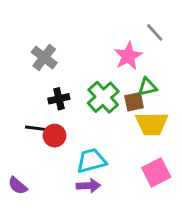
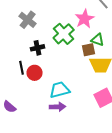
green triangle: (147, 87) -> (98, 40), turned 32
green cross: (103, 97) -> (64, 34), moved
black line: (35, 128) -> (22, 68), turned 72

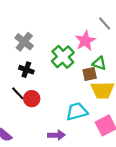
black cross: (38, 48) -> (26, 70), moved, turned 32
black line: (22, 68) -> (18, 93), turned -32
cyan trapezoid: (60, 90) -> (77, 112), moved

